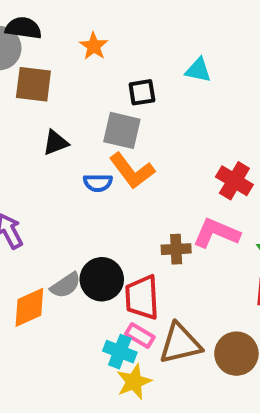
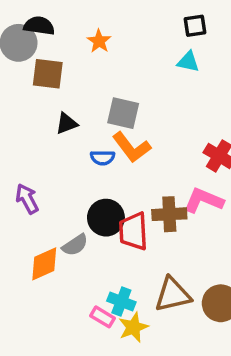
black square: (142, 92) -> (195, 26), moved
brown cross: (176, 249) -> (169, 214), size x1.4
black circle: (102, 279) -> (106, 218), moved
red trapezoid: (142, 297) -> (133, 231), moved
pink rectangle: (140, 336) -> (102, 317), moved

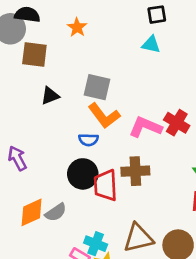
blue semicircle: (102, 158) -> (88, 140), moved
pink L-shape: (204, 200) -> (145, 127), moved
gray semicircle: (75, 245) -> (56, 212), moved

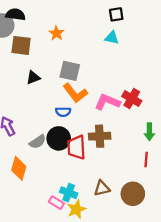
orange star: (77, 27) -> (56, 33), moved
orange diamond: (32, 212) -> (19, 168), turned -50
gray semicircle: (56, 212) -> (38, 142), moved
brown triangle: (138, 238) -> (102, 188), size x0.7

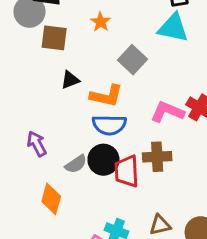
cyan triangle: (112, 38) -> (173, 28), size x1.6
gray square: (70, 71) -> (132, 60), moved, turned 30
orange L-shape: (75, 93) -> (106, 96), moved, turned -40
blue semicircle: (63, 112) -> (109, 125), size x1.6

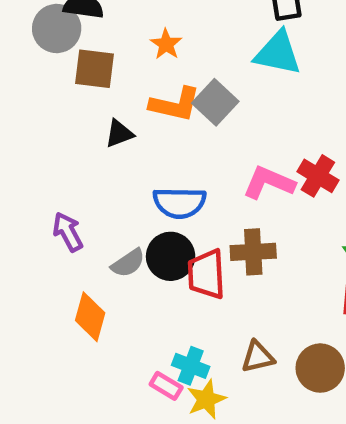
orange L-shape: (106, 96) -> (175, 104), moved

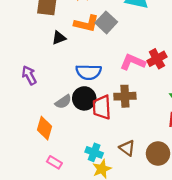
red cross: (318, 176) -> (157, 59), turned 30
purple arrow: (68, 232) -> (29, 75), moved
brown triangle: (258, 357) -> (127, 148), turned 49
pink rectangle: (166, 386) -> (54, 162), moved

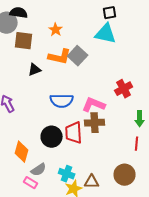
pink L-shape: (133, 62) -> (94, 105), moved
black circle: (84, 98) -> (52, 137), moved
gray semicircle: (63, 102) -> (39, 170), moved
brown triangle: (127, 148) -> (92, 182), moved, turned -35

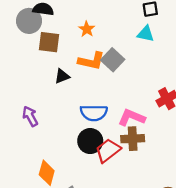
cyan triangle: (106, 34) -> (146, 34), size x0.7
red trapezoid: (74, 133) -> (108, 150), turned 55
black circle: (52, 137) -> (90, 141), moved

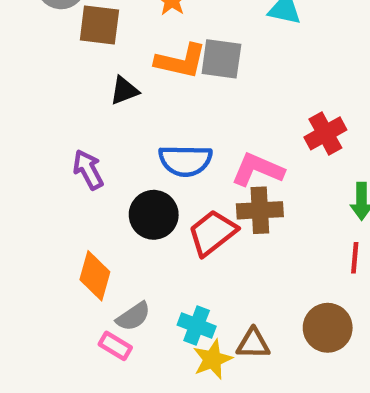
gray square: (113, 60) -> (221, 59), turned -35
purple arrow: (30, 116) -> (88, 170), moved
black circle: (90, 141) -> (154, 215), moved

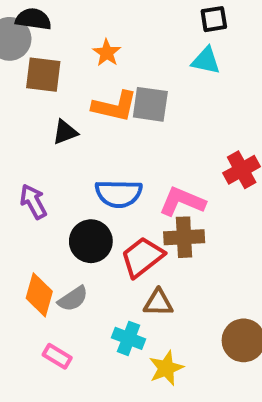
gray semicircle: (133, 316) -> (73, 299), moved
brown triangle: (253, 344) -> (158, 303), moved
yellow star: (212, 359) -> (166, 368), moved

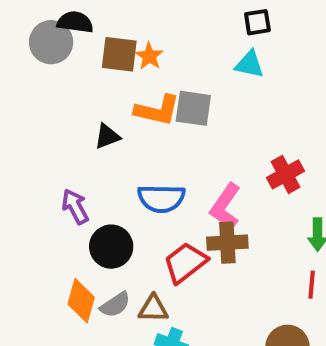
brown square: (43, 75) -> (119, 54), moved
pink L-shape: (182, 202) -> (225, 207), turned -78
black circle: (91, 241) -> (111, 247), moved
brown triangle: (158, 303) -> (153, 309), moved

